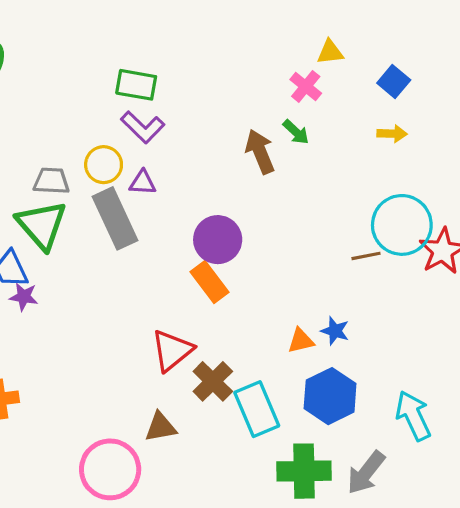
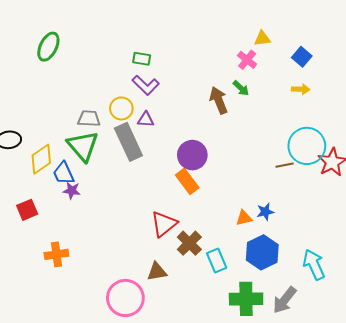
green rectangle: (136, 85) -> (142, 59), size x0.7
blue star: (335, 331) -> (265, 212), turned -30
cyan rectangle: (257, 409) -> (217, 260), size x0.7

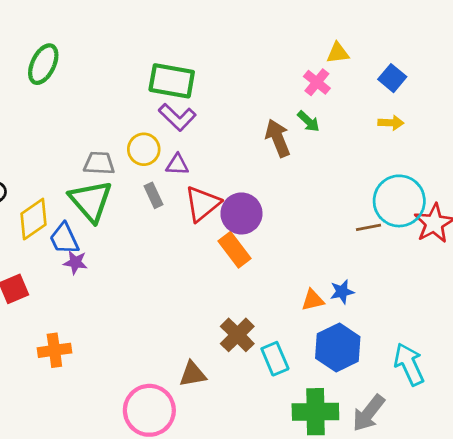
green rectangle: (142, 59) -> (172, 81), size x1.8
gray rectangle: (128, 142) -> (154, 195), size x0.5
red triangle: (164, 224) -> (202, 204), moved

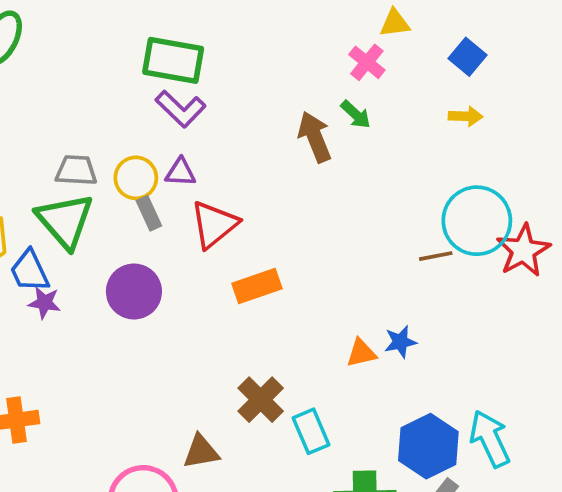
yellow circle: (144, 149) -> (136, 178), moved
purple circle: (241, 213) -> (134, 292), moved
orange rectangle: (234, 250) -> (257, 286), turned -72
blue hexagon: (338, 347) -> (428, 446), moved

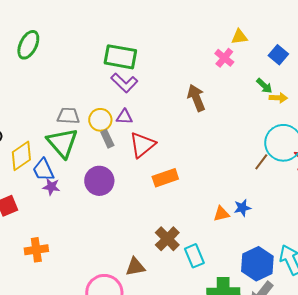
green arrow: (356, 114) -> (264, 86), moved
yellow arrow: (466, 116) -> (278, 98), moved
brown line: (436, 256) -> (261, 162), turned -42

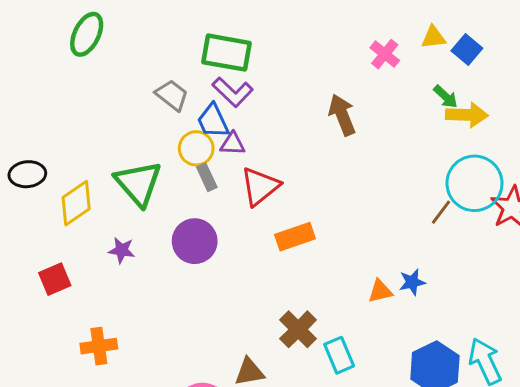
yellow triangle: (239, 37) -> (433, 37), moved
yellow arrow: (278, 98) -> (467, 115), size x1.5
gray trapezoid: (68, 116) -> (172, 95), moved, turned 35
blue trapezoid: (43, 170) -> (213, 121), moved

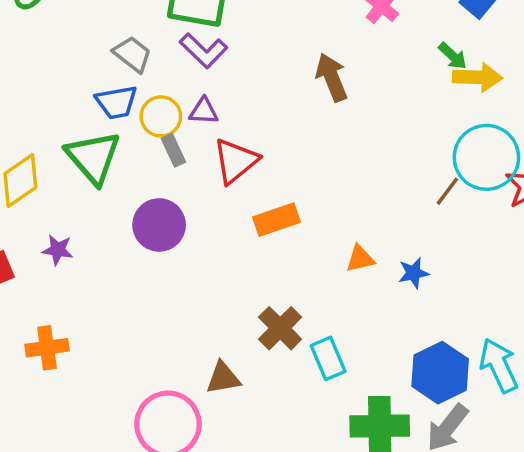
blue trapezoid: (213, 121) -> (116, 102), moved, turned -75
purple star: (122, 250) -> (58, 250), moved
orange triangle: (380, 291) -> (360, 259), moved

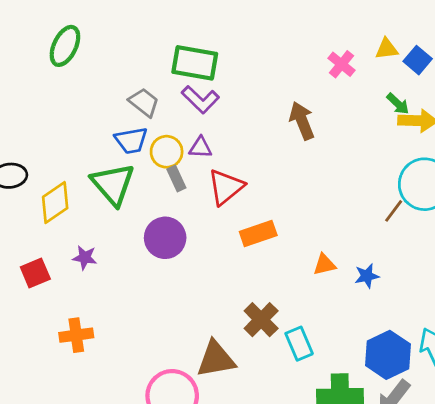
brown triangle: (223, 378) -> (216, 359), size x1.4

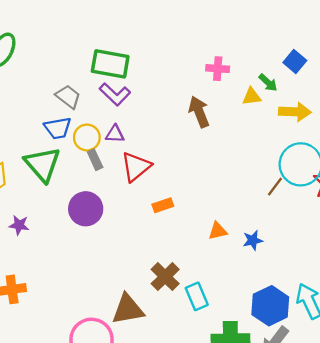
yellow triangle: (387, 49) -> (252, 97), moved
pink cross: (341, 64) -> (218, 69), moved, turned -35
green arrow: (398, 104) -> (268, 83), moved
orange rectangle: (258, 234) -> (163, 205), size x0.7

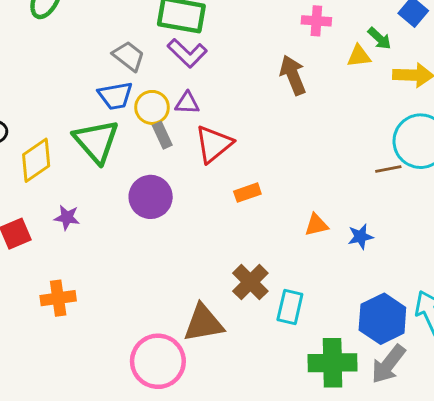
brown line: (275, 187) -> (388, 169), turned 42
cyan rectangle: (197, 296) -> (290, 307), turned 36

